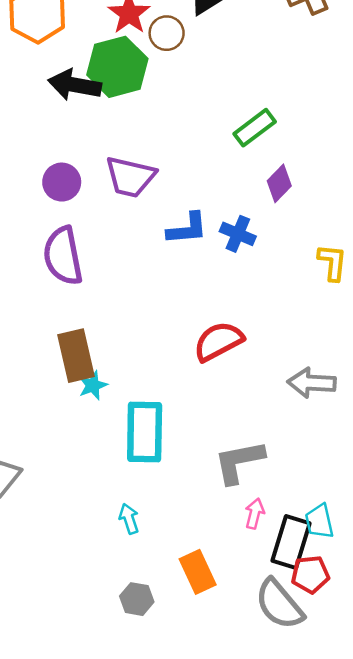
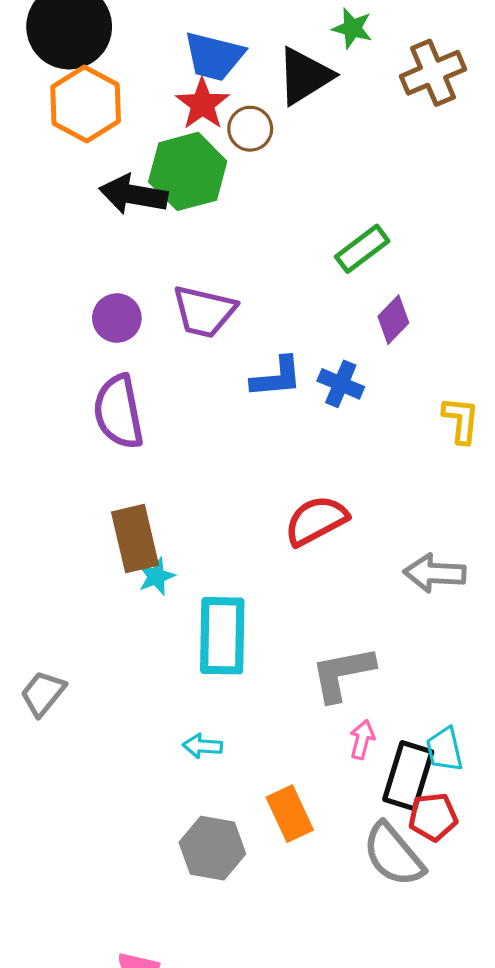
cyan arrow: (129, 519) -> (202, 746), turned -68
gray hexagon: (137, 599) -> (212, 848), size x1.5

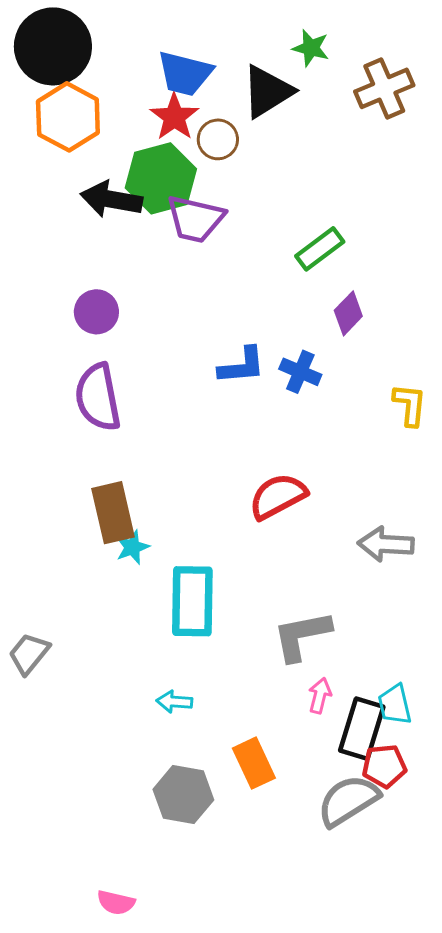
purple trapezoid: (204, 311) -> (195, 219), moved
gray semicircle: (393, 855) -> (348, 801), turned 98

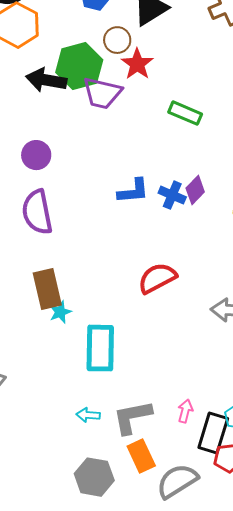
red star: (174, 117) -> (137, 64), moved
green rectangle: (320, 249) -> (185, 113), turned 60
purple diamond: (348, 313) -> (195, 190), moved
gray L-shape: (302, 636) -> (132, 417), moved
gray semicircle: (348, 801) -> (177, 481), moved

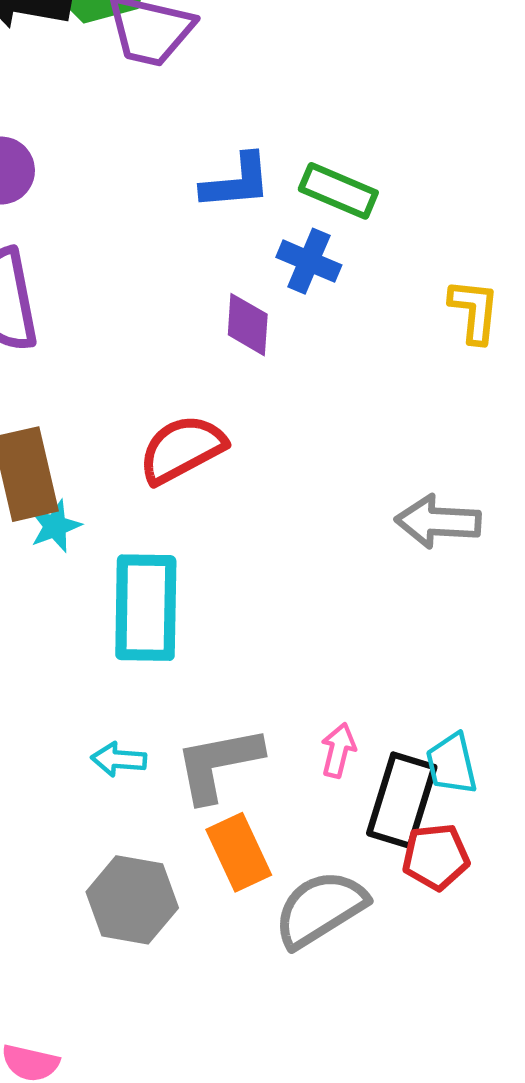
green rectangle: (185, 113) -> (338, 191), moved
purple diamond: (195, 190) -> (248, 325), moved, turned -40
blue L-shape: (133, 191) -> (236, 182), moved
red semicircle: (157, 278) -> (182, 449), moved

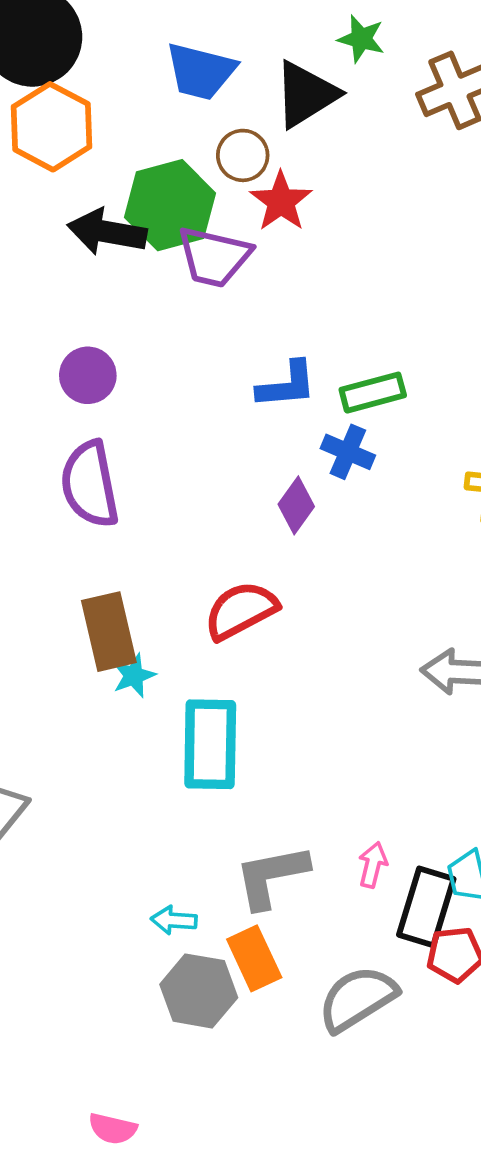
green rectangle: (338, 191) -> (373, 393), turned -38
purple diamond: (248, 325) -> (296, 505), turned 32
cyan arrow: (119, 759) -> (174, 920), moved
orange rectangle: (239, 852) -> (254, 958), moved

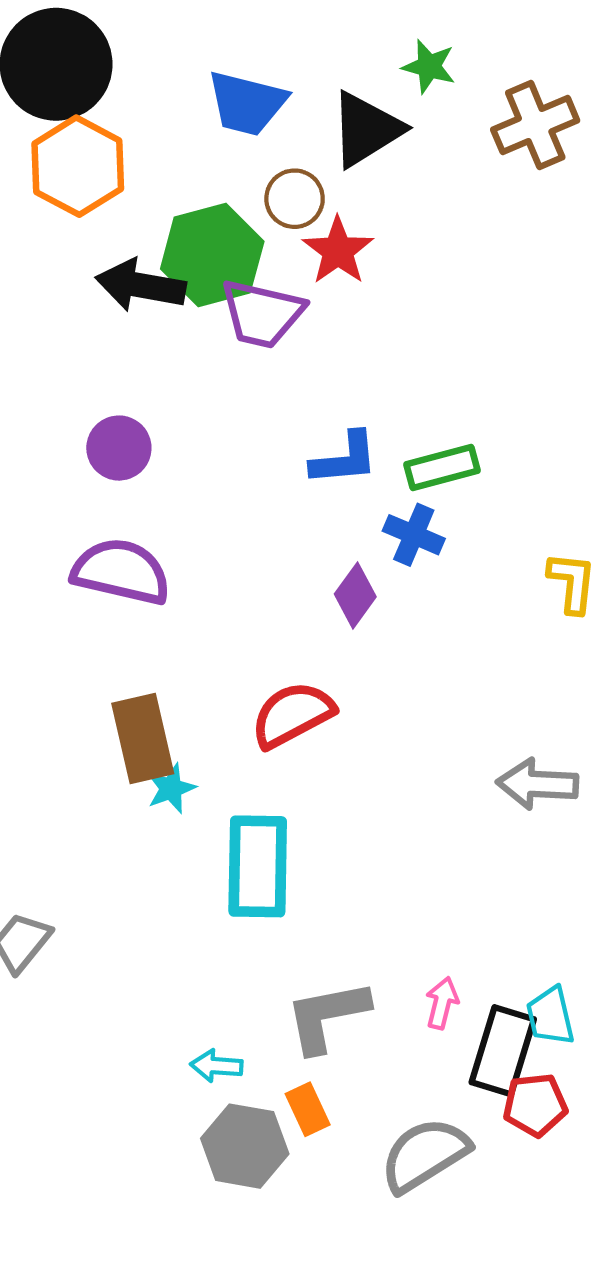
purple semicircle: (90, 484) -> (121, 572), turned 114
orange rectangle: (254, 958) -> (308, 1109), size x0.7

